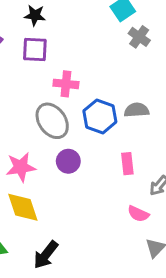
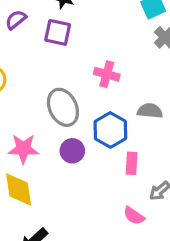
pink cross: (66, 84) -> (107, 74), moved
blue hexagon: (100, 116) -> (110, 130), moved

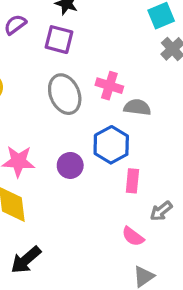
gray ellipse: (63, 107) -> (65, 94), moved
gray semicircle: (150, 111) -> (137, 107), moved

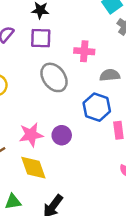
pink cross: (109, 86) -> (84, 51), moved
purple circle: (70, 165) -> (62, 135), moved

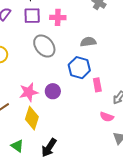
pink cross: (84, 51) -> (58, 17), moved
yellow diamond: (33, 168) -> (32, 118), turned 40
green triangle: (13, 202) -> (17, 146), turned 48

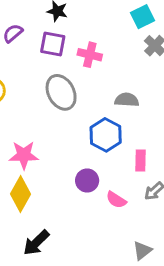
pink rectangle: (97, 85) -> (140, 160), moved
purple circle: (53, 91) -> (87, 181), moved
pink semicircle: (107, 117) -> (116, 200), moved

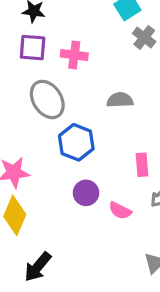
blue hexagon: (106, 135) -> (76, 142), moved

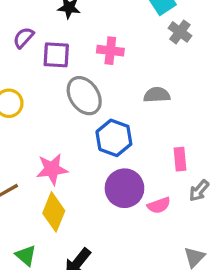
purple square: (33, 48) -> (56, 55), moved
purple circle: (86, 193) -> (124, 188), size x1.5
pink semicircle: (120, 211) -> (159, 205), turned -45

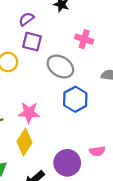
purple square: (56, 55) -> (32, 42), moved
gray ellipse: (84, 96) -> (60, 67), turned -35
purple circle: (124, 188) -> (67, 163), moved

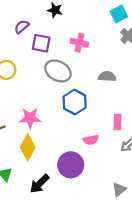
purple square: (32, 42) -> (41, 43), moved
pink semicircle: (97, 151) -> (91, 140), moved

